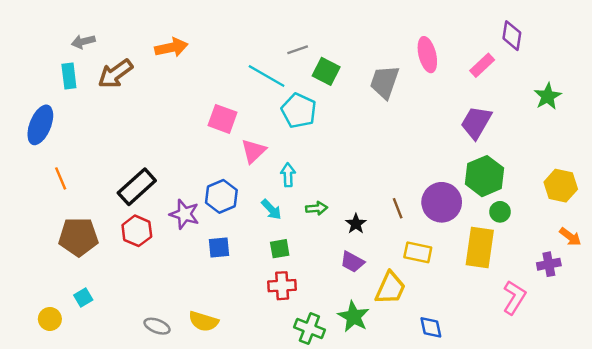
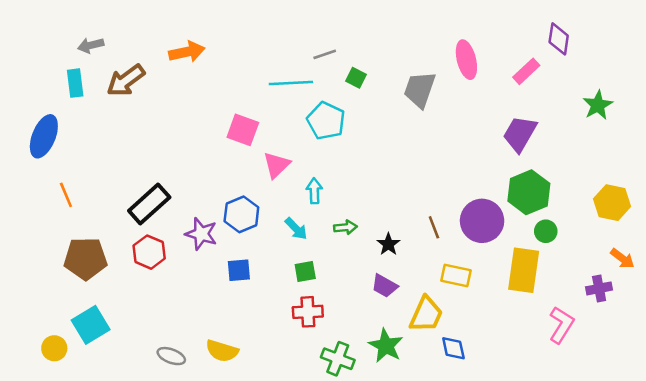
green square: (326, 71) -> (356, 78), size x0.7
cyan line: (267, 76) -> (291, 83), turned -33
cyan square: (83, 298) -> (91, 325), size x1.8
blue diamond: (431, 327) -> (453, 348), moved

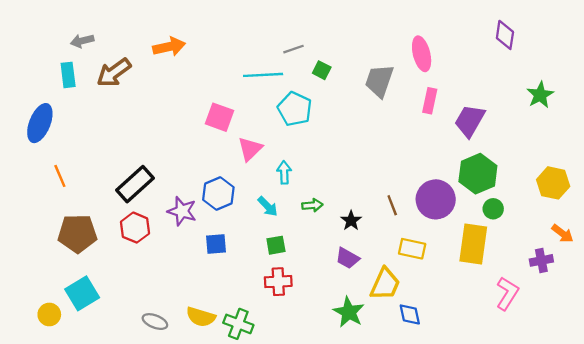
pink rectangle: (526, 71) -> (430, 101), moved, turned -35
green cross: (338, 359) -> (238, 324), moved

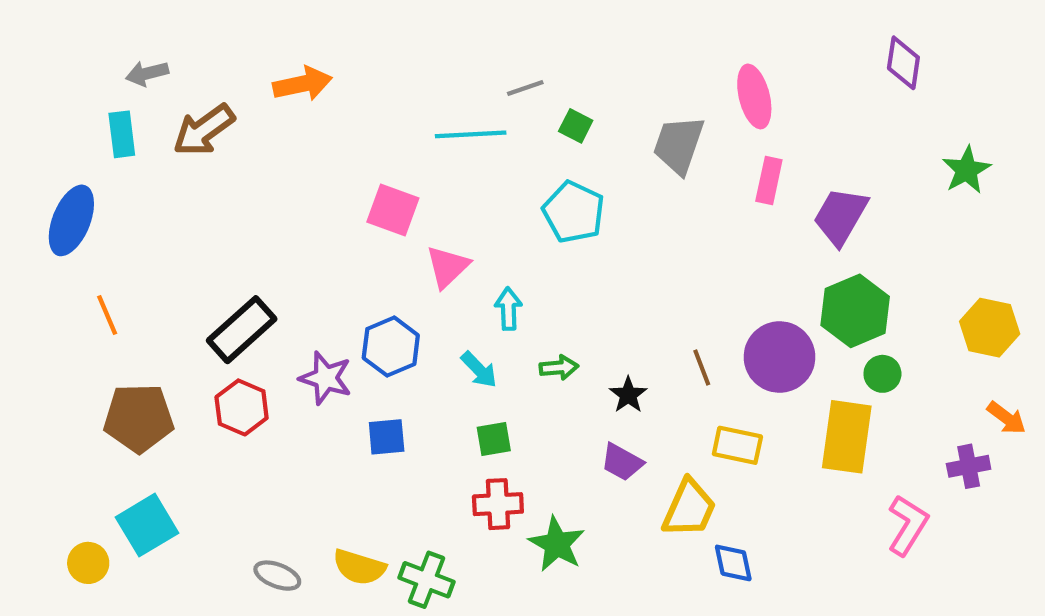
cyan pentagon: (295, 109) -> (574, 212), moved
green star: (349, 312) -> (557, 544), moved

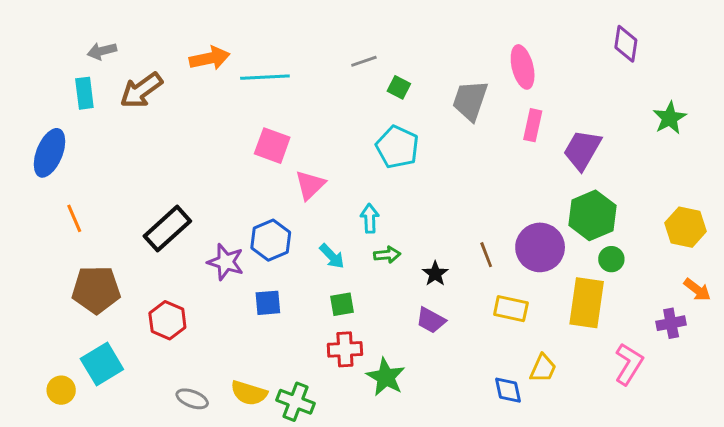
cyan line: (471, 134) -> (265, 77), moved
cyan arrow: (508, 309) -> (370, 218), moved
red hexagon: (242, 407) -> (167, 320), moved
yellow trapezoid: (689, 508) -> (543, 368), moved, size x0.7

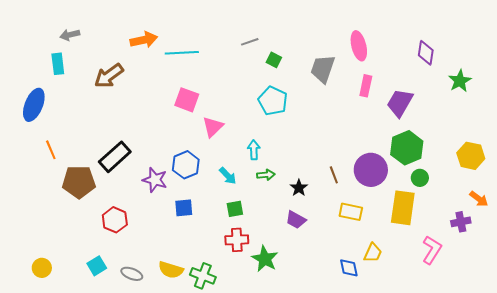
purple diamond: (626, 44) -> (426, 53), moved
brown arrow: (141, 90) -> (109, 76), moved
brown pentagon: (96, 290) -> (79, 182), moved
cyan square: (102, 364) -> (97, 266), moved, size x0.7

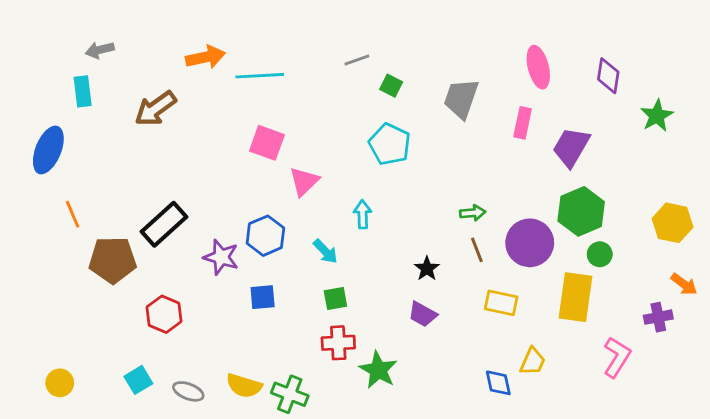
pink ellipse: (359, 46) -> (538, 67), moved
green arrow: (266, 175) -> (473, 213), moved

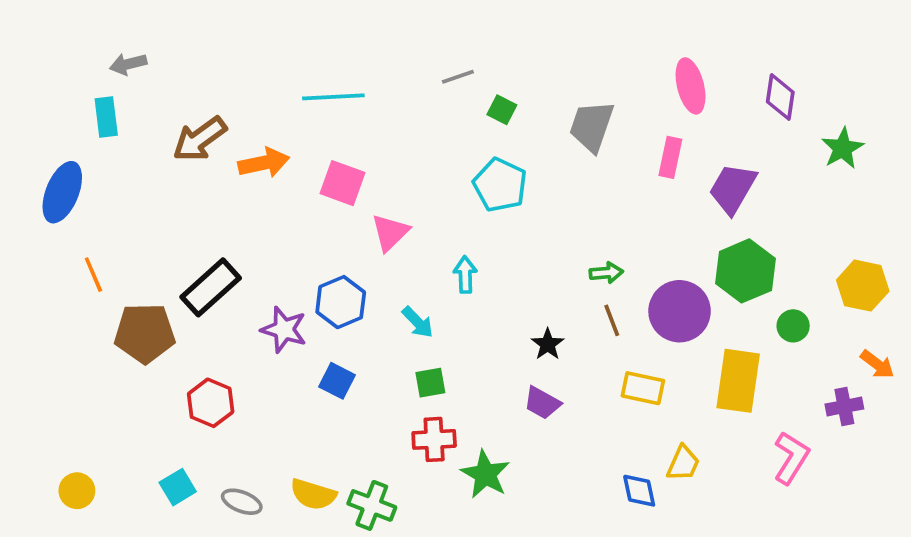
orange arrow: (205, 57) -> (264, 163), moved
green circle: (600, 254) -> (793, 326), moved
blue square: (263, 297) -> (337, 381), turned 32

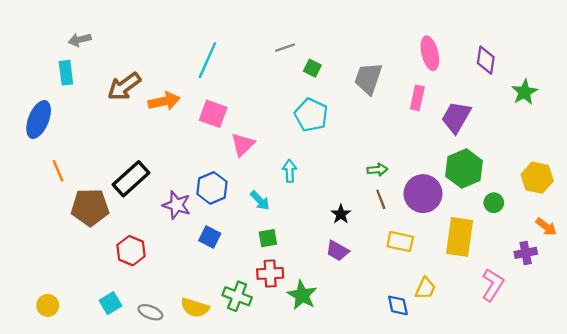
cyan line: (333, 97) -> (207, 60), turned -63
green cross: (372, 505) -> (237, 296), moved

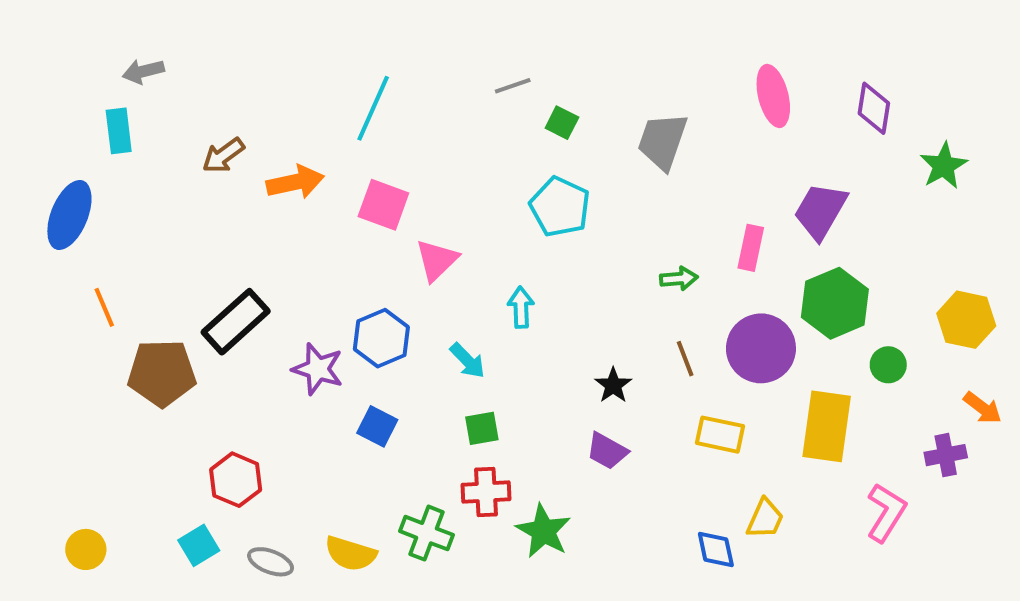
brown arrow: (124, 86) -> (223, 155), size x0.7
pink rectangle: (417, 98) -> (751, 248), moved
green arrow: (377, 170) -> (679, 279), moved
red hexagon: (131, 251) -> (236, 480), moved

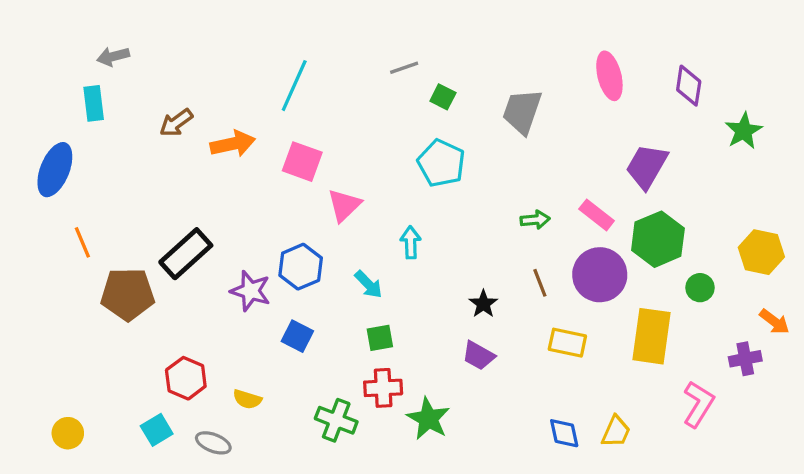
pink rectangle: (751, 248) -> (597, 215), moved, turned -64
yellow trapezoid: (765, 519) -> (616, 432), moved
yellow semicircle: (351, 554) -> (247, 399), moved, size x0.7

